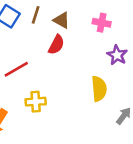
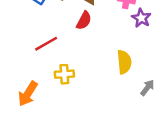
purple star: (117, 55) -> (141, 18), moved

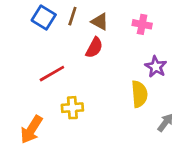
purple star: (141, 18) -> (156, 67), moved

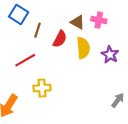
brown line: (72, 16) -> (38, 30), moved
brown triangle: (100, 22) -> (78, 22), moved
yellow semicircle: (139, 94) -> (83, 48), moved

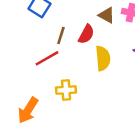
brown line: (38, 30) -> (61, 35), moved
yellow semicircle: (83, 48) -> (103, 58), moved

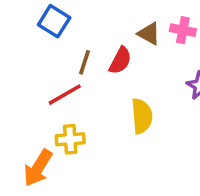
yellow semicircle: (103, 58) -> (142, 116), moved
yellow cross: (66, 90) -> (70, 139), moved

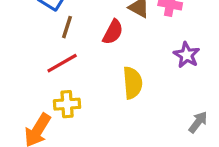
brown line: (84, 62) -> (67, 27), moved

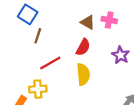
red semicircle: (113, 32) -> (83, 47), moved
red line: (62, 63) -> (50, 63), moved

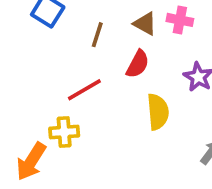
brown line: (38, 36) -> (97, 35), moved
yellow semicircle: (83, 74) -> (158, 112), moved

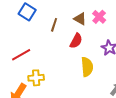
pink cross: (180, 20) -> (99, 17), turned 32
red line: (84, 90) -> (21, 55), moved

